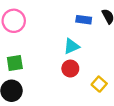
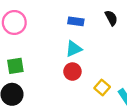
blue rectangle: (84, 20) -> (76, 21), moved

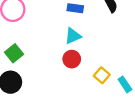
green square: (15, 66) -> (14, 53), turned -30

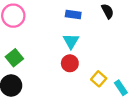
cyan triangle: (73, 36) -> (71, 41), turned -35

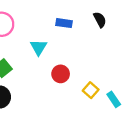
cyan triangle: (71, 41) -> (39, 47), moved

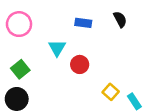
red circle: (61, 74) -> (80, 64), moved

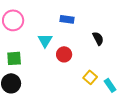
black semicircle: (120, 19) -> (98, 38), moved
green square: (20, 69) -> (14, 58), turned 35

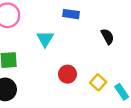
red circle: (64, 54) -> (67, 74), moved

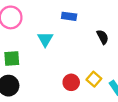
red circle: (67, 74) -> (71, 82), moved

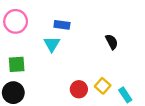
blue rectangle: (69, 16) -> (62, 25), moved

